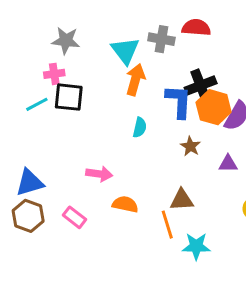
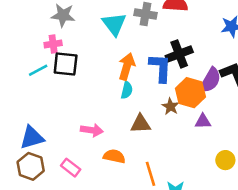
orange arrow: (135, 80) -> (127, 66), moved
orange hexagon: (214, 107) -> (190, 93), moved
brown triangle: (182, 200) -> (140, 124), moved

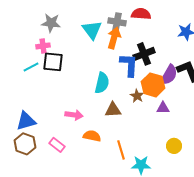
orange arrow: (127, 66) -> (114, 38), moved
cyan semicircle: (127, 90) -> (102, 83), size x1.5
yellow circle: (225, 160) -> (174, 146), moved

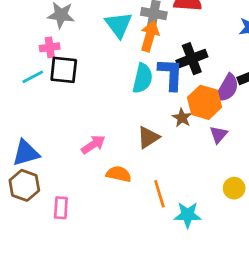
cyan semicircle: (102, 83) -> (143, 78), moved
purple triangle: (163, 108) -> (219, 135), turned -48
brown triangle: (113, 110) -> (148, 137), turned -30
pink arrow: (74, 115) -> (93, 144), turned -42
pink rectangle: (57, 145) -> (61, 208), moved, turned 56

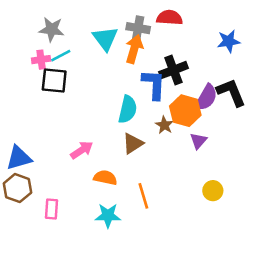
cyan line: (33, 77) -> (61, 56), moved
cyan semicircle: (143, 78) -> (128, 109), moved
cyan star: (188, 215) -> (108, 216), moved

